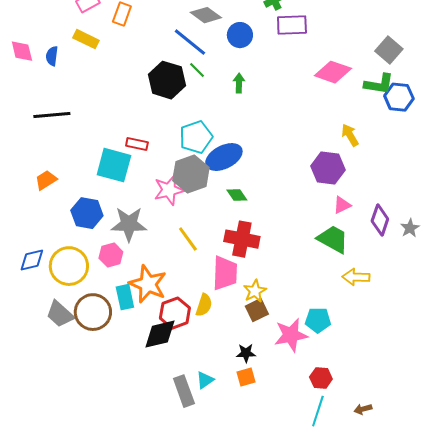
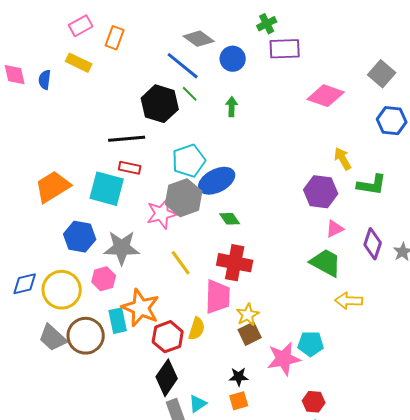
green L-shape: (379, 84) -> (372, 185), moved
black line: (52, 115) -> (127, 139), moved
orange trapezoid: (46, 180) -> (53, 187), moved, size x1.6
black diamond: (160, 334) -> (167, 378), moved, turned -42

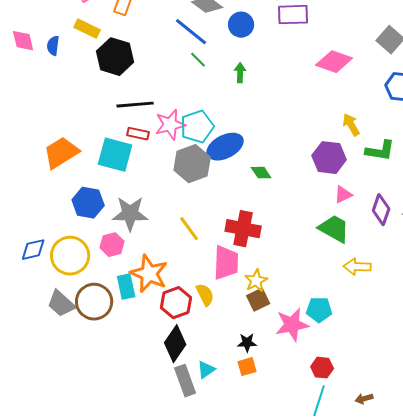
black hexagon: (160, 104) -> (115, 57), moved
pink star: (162, 214) -> (170, 125), moved
green diamond: (230, 219) -> (261, 173), moved
yellow semicircle: (197, 329) -> (205, 295), turned -45

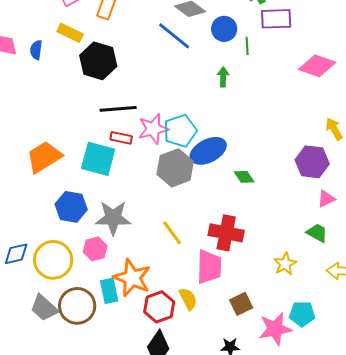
green line: (198, 60) -> (247, 46), moved, turned 42
green trapezoid: (334, 229) -> (317, 233), size x0.7
yellow star: (256, 281) -> (285, 264), moved

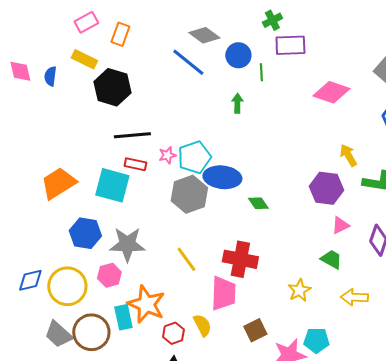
pink star: (153, 129) -> (167, 155), size x0.6
blue ellipse: (208, 151) -> (222, 177), turned 33
red hexagon: (159, 307) -> (173, 333), size x0.7

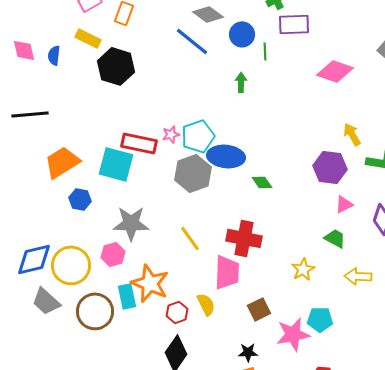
black line: (132, 135) -> (30, 114), moved
red rectangle: (135, 164) -> (139, 143), size x1.6
blue hexagon: (85, 233) -> (80, 199), moved, size x0.7
blue diamond: (30, 280) -> (34, 259), size x1.4
gray trapezoid: (58, 334) -> (46, 301), moved

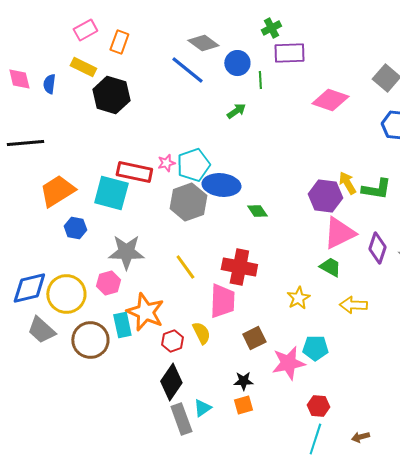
green arrow: (241, 82) -> (236, 111), turned 54
yellow arrow: (352, 134) -> (347, 183), moved
pink triangle: (344, 204) -> (339, 233), size x1.8

